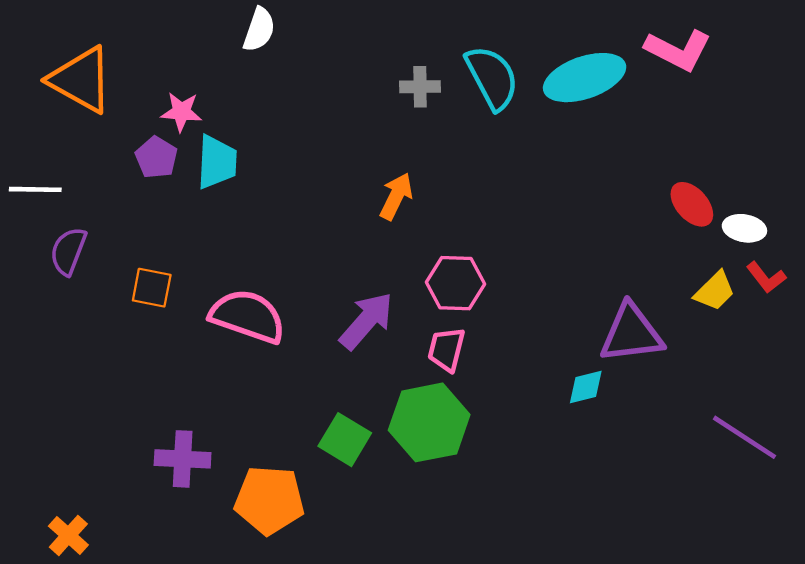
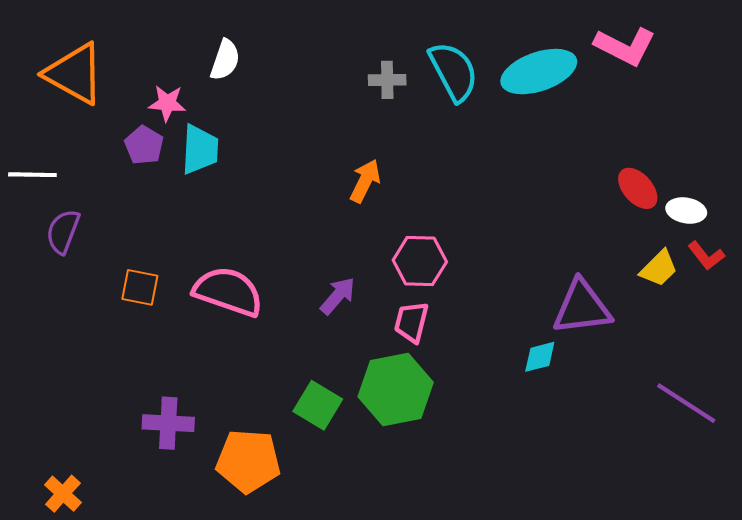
white semicircle: (259, 30) -> (225, 60), moved
orange square: (152, 288) -> (140, 287), moved
purple arrow: (366, 321) -> (338, 296), size x0.7

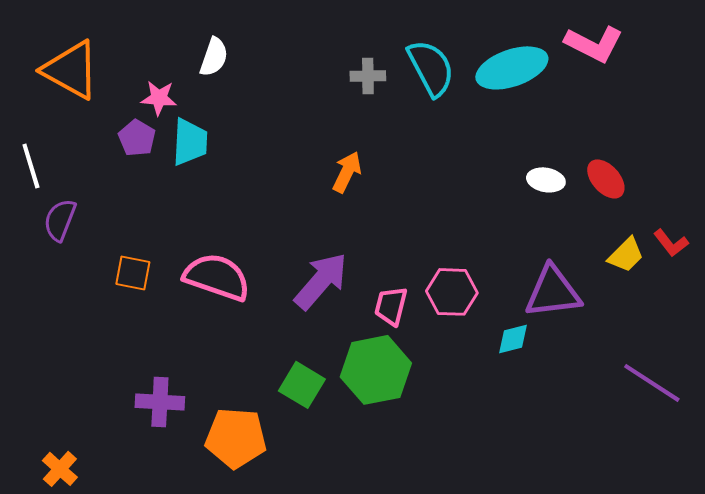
white line: (32, 175) -> (31, 166), turned 72
white ellipse: (686, 210) -> (546, 180), moved
pink hexagon: (420, 261) -> (452, 292), moved
purple arrow: (338, 296) -> (321, 281), size x1.6

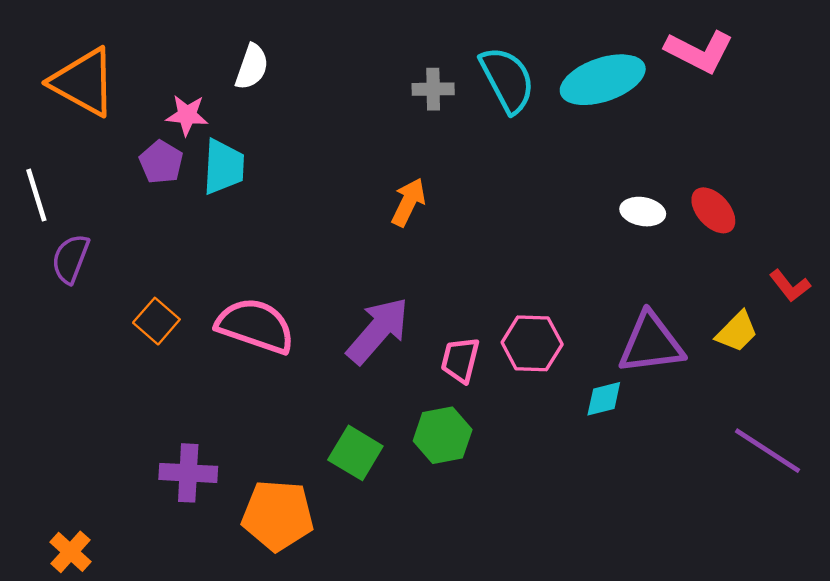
yellow trapezoid: (626, 255) -> (737, 332), moved
orange square: (133, 273) -> (156, 321), turned 30
green hexagon: (376, 370) -> (443, 435), size x0.7

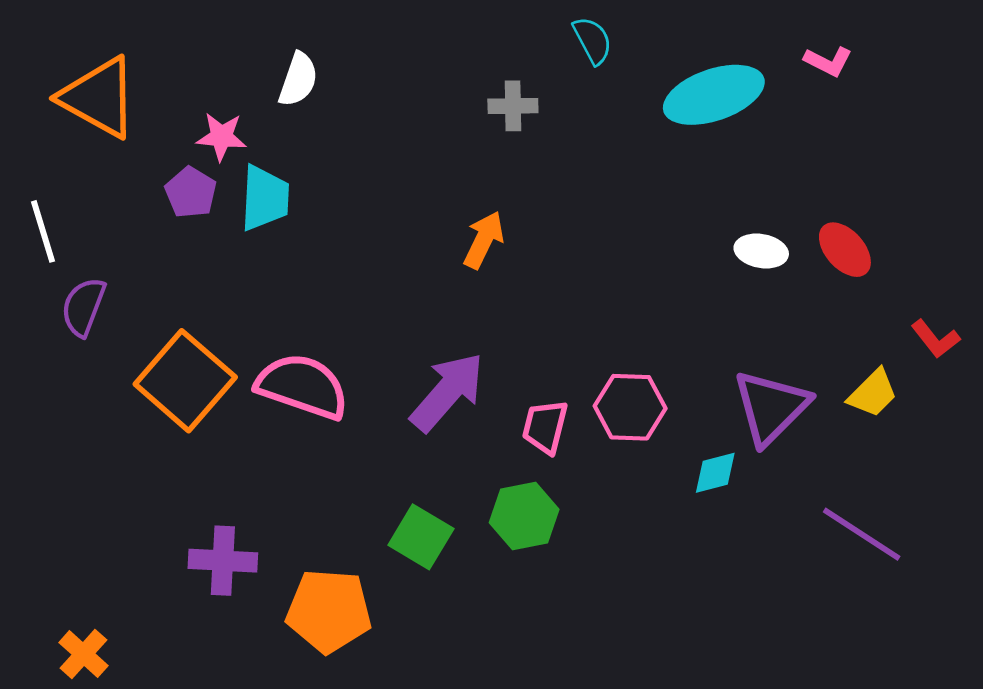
pink L-shape: (699, 51) -> (828, 61), size x0.6
cyan semicircle: (507, 80) -> (592, 40), moved, size x0.6
orange square: (156, 321) -> (185, 381), size x1.8
purple triangle: (651, 343) -> (771, 407), turned -38
purple line: (768, 451) -> (862, 534), moved

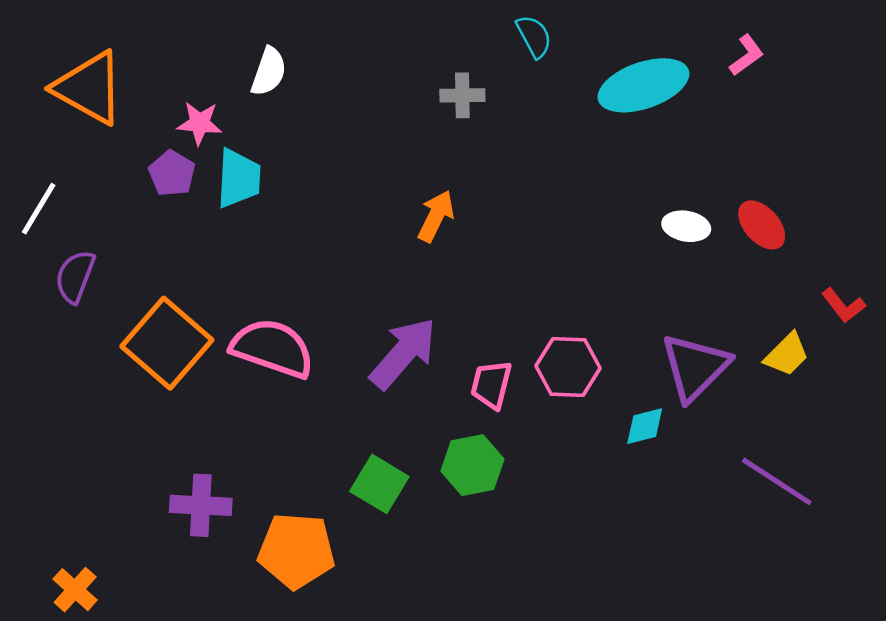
pink L-shape: (828, 61) -> (747, 55), turned -63
white line: (43, 231) -> (39, 209), turned 48

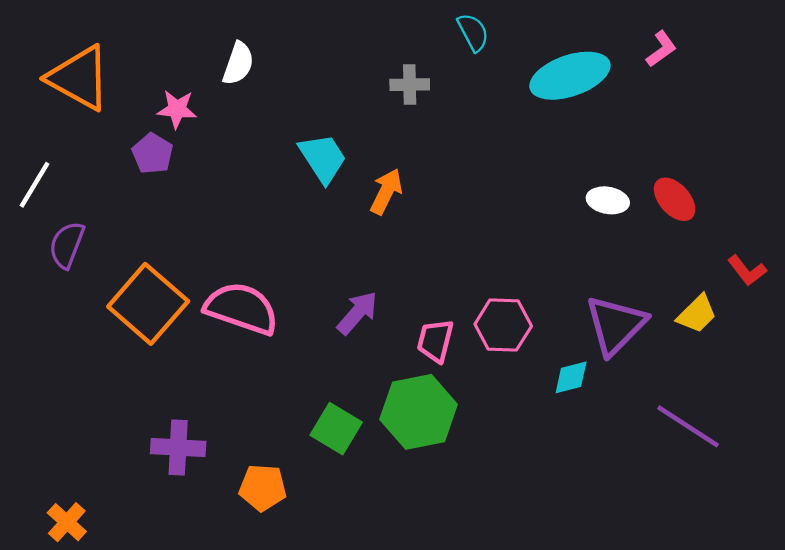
cyan trapezoid: (239, 178) -> (323, 158), moved, turned -36
purple arrow: (403, 353) -> (357, 313), size x0.7
green hexagon: (472, 465) -> (419, 412), size x1.4
orange pentagon: (296, 551) -> (263, 488), size x0.7

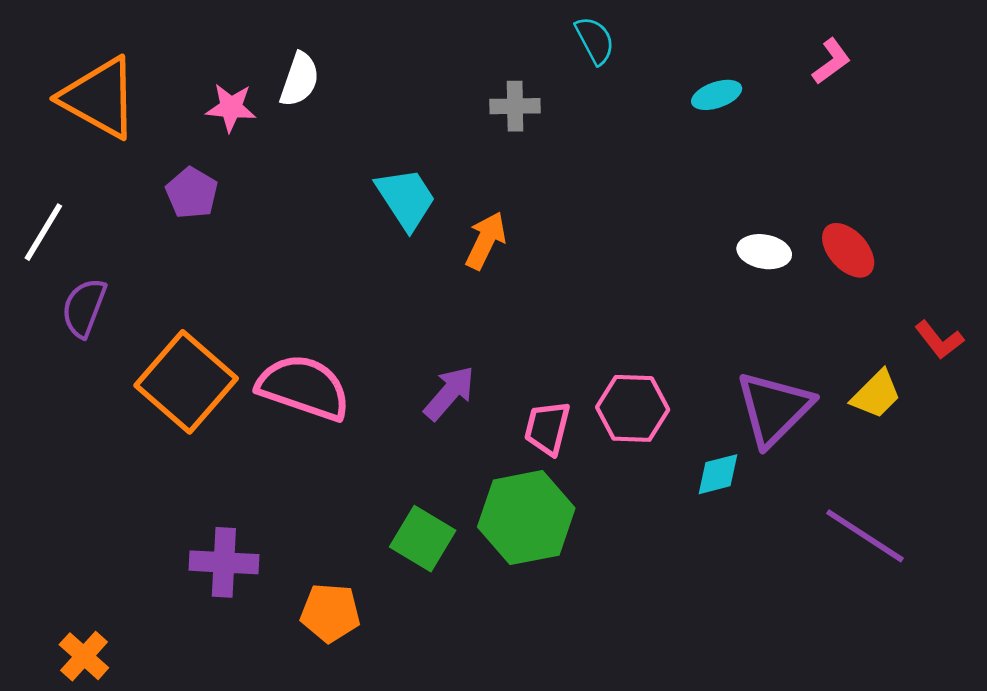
cyan ellipse: (570, 76) -> (717, 95), size x0.5
pink star: (177, 109) -> (231, 108), moved

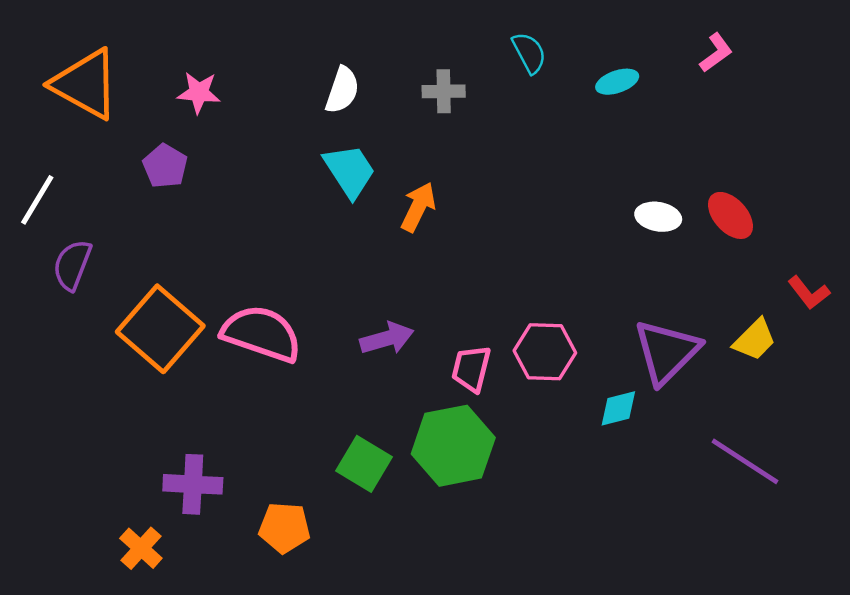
cyan semicircle: (595, 40) -> (529, 53), moved
white semicircle: (300, 80) -> (342, 90), moved
purple arrow: (449, 393) -> (387, 338), turned 33
orange cross: (84, 656) -> (141, 548), moved

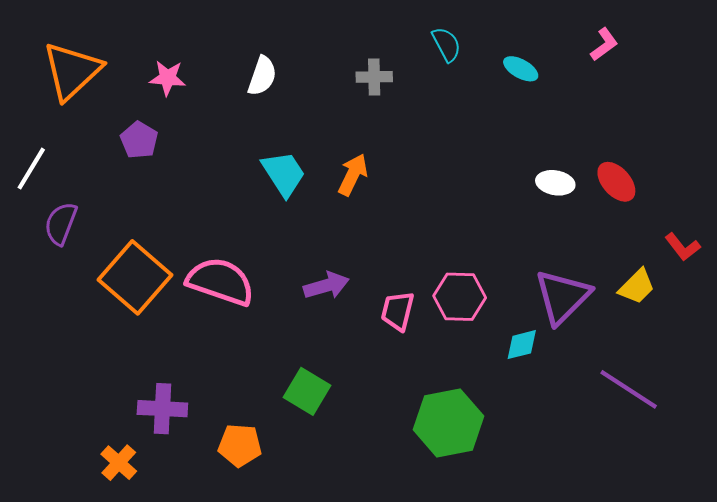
cyan ellipse: (617, 82) -> (521, 69), turned 48
orange triangle: (86, 84) -> (72, 71), turned 48
white semicircle: (342, 90) -> (262, 76), moved
cyan trapezoid: (350, 171) -> (284, 174), moved
green hexagon: (453, 446) -> (448, 423), moved

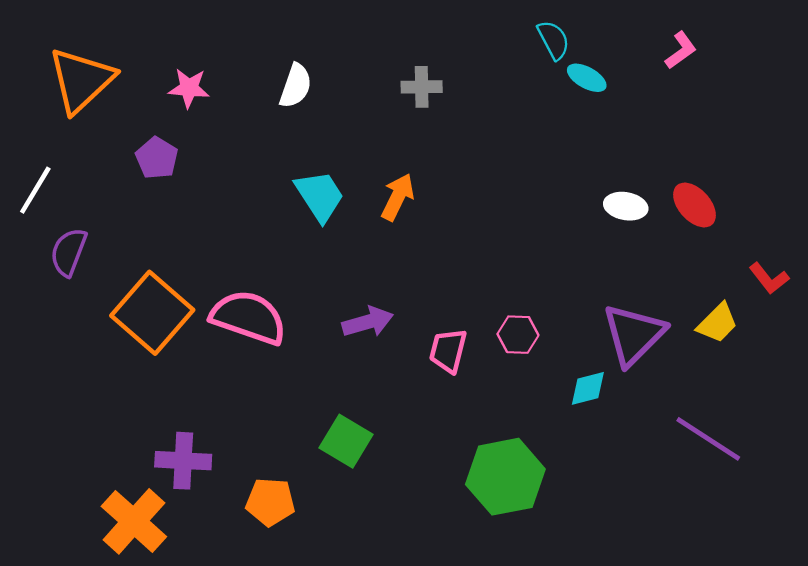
cyan semicircle: (446, 44) -> (553, 40), moved
pink hexagon: (460, 297) -> (518, 335), size x0.7
orange cross: (119, 463) -> (134, 521), size x1.6

